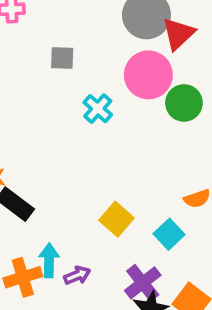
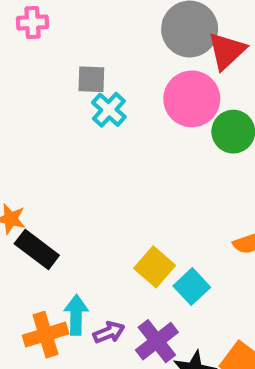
cyan cross: (98, 109) -> (109, 110), moved
cyan square: (169, 234) -> (192, 287), moved
purple cross: (143, 283) -> (157, 341), moved

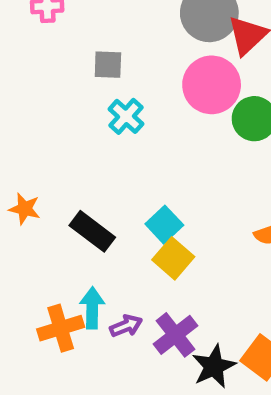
cyan cross: (109, 110) -> (126, 116), moved
black rectangle: (37, 249) -> (92, 231), moved
cyan square: (192, 287) -> (164, 225), moved

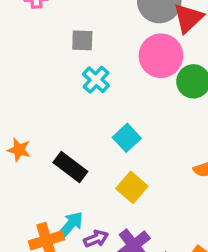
cyan square: (164, 225) -> (127, 138), moved
cyan arrow: (92, 308) -> (70, 225), turned 40

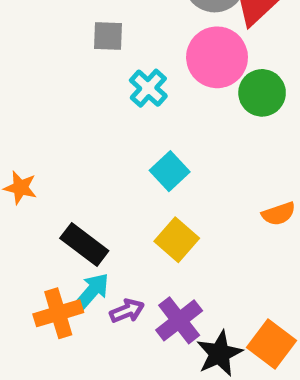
cyan cross: (96, 80) -> (148, 88), moved
black rectangle: (70, 167) -> (84, 245), moved

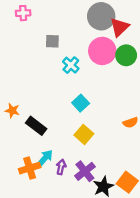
green circle: (262, 93) -> (126, 55), moved
black rectangle: (84, 245) -> (36, 126), moved
purple arrow: (127, 311) -> (61, 167), turned -56

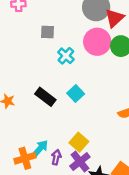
black rectangle: (36, 126) -> (45, 97), moved
yellow square: (84, 134) -> (79, 142), moved

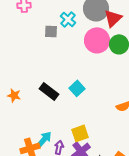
cyan cross: (66, 56) -> (68, 19), moved
yellow square: (79, 142) -> (80, 133), turned 30

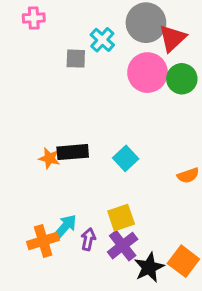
cyan square: (77, 88) -> (126, 158), moved
black rectangle: (49, 91) -> (73, 152), turned -42
orange star: (14, 95) -> (49, 158), moved

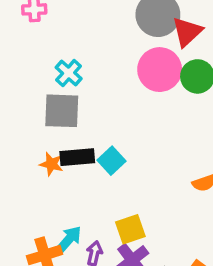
cyan cross: (102, 40) -> (69, 73), moved
gray square: (76, 59) -> (62, 111), moved, size x1.6
cyan square: (126, 158) -> (112, 161), moved

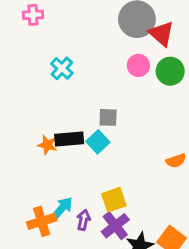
red triangle: (187, 32) -> (161, 34), turned -36
pink circle: (160, 70) -> (138, 65), size x0.6
gray square: (62, 111) -> (108, 117), moved, size x0.6

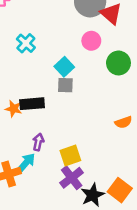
green circle: (170, 71) -> (118, 63), moved
cyan square: (98, 142) -> (64, 67), moved
purple arrow: (84, 220) -> (38, 142), moved

